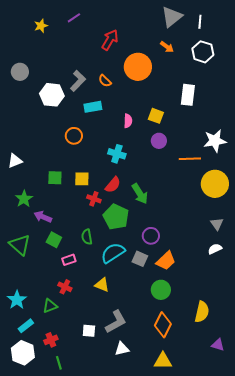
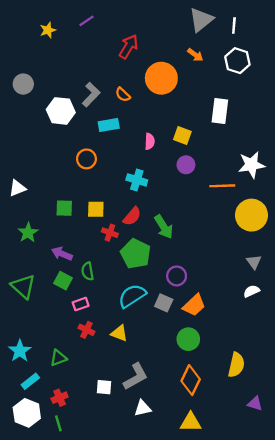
purple arrow: (43, 217) -> (62, 254), moved
green semicircle: (87, 237) -> (88, 271), moved
red cross: (65, 287) -> (86, 330), moved
green line: (59, 363) -> (58, 423), moved

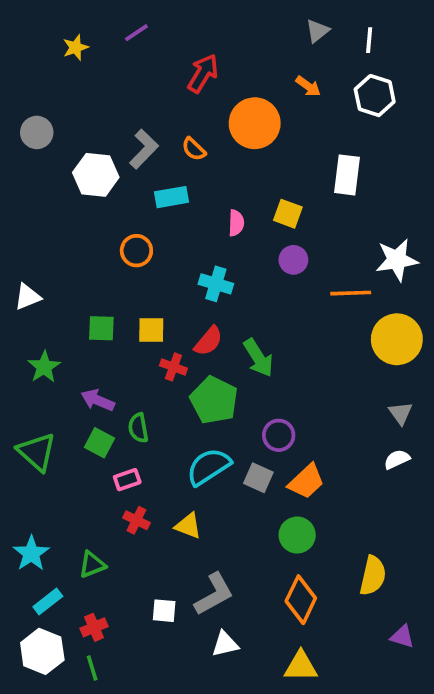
gray triangle: (201, 20) -> (317, 31), size x0.6

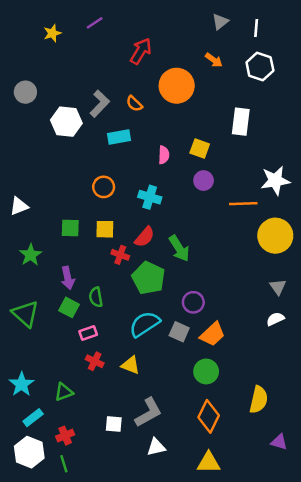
orange circle: (136, 251) -> (104, 187), moved
purple arrow: (98, 400) -> (68, 278), turned -125

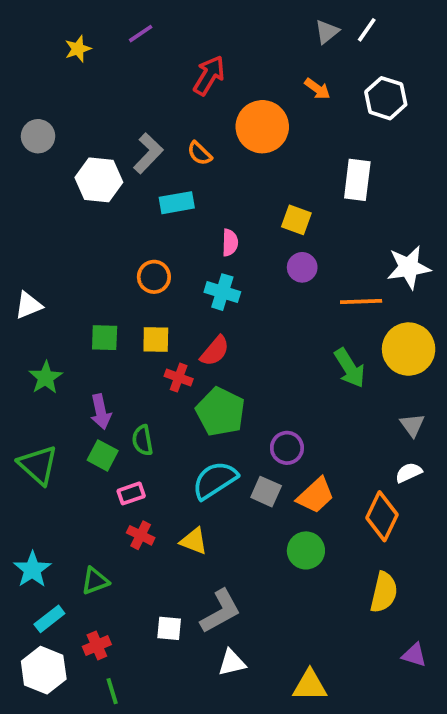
white line: (256, 28) -> (367, 30), moved, turned 30
pink semicircle: (164, 155) -> (230, 243), moved
green arrow: (179, 248) -> (350, 368), moved
orange diamond: (209, 416) -> (382, 516), moved
green line: (64, 464) -> (112, 691), moved

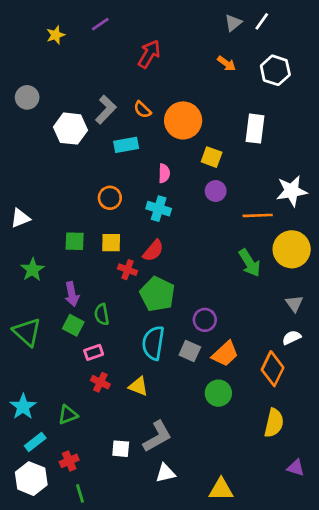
orange circle: (262, 127) -> (183, 120), moved
cyan semicircle: (215, 480) -> (153, 343), turned -48

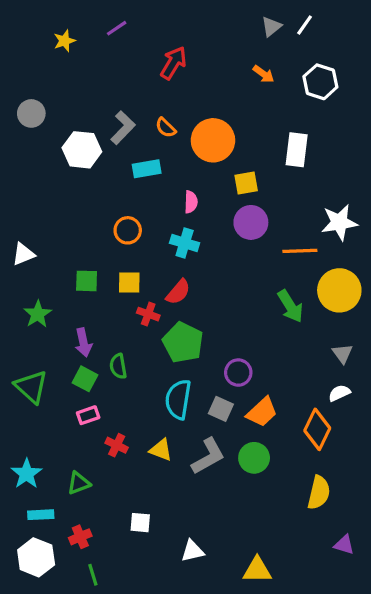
yellow square: (212, 157) -> (246, 183), turned -30
purple circle: (216, 191) -> (251, 222), size x1.4
pink rectangle: (94, 352) -> (88, 415), moved
gray L-shape: (157, 436) -> (208, 456), moved
cyan rectangle: (35, 442) -> (41, 515), turned 35

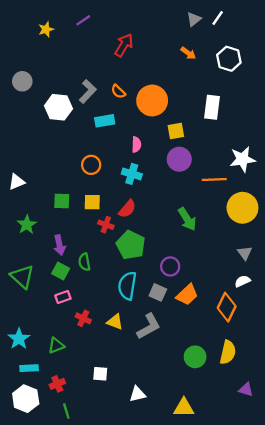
green arrow: (290, 306) -> (187, 219), moved
green circle: (254, 458) -> (195, 357), moved

